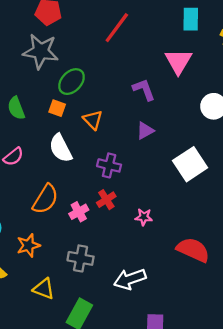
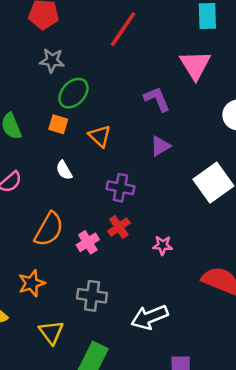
gray star: (41, 51) -> (52, 61), moved, size x0.6
white semicircle: (61, 148) -> (64, 170), size x0.6
yellow triangle: (44, 289) -> (51, 332), turned 35

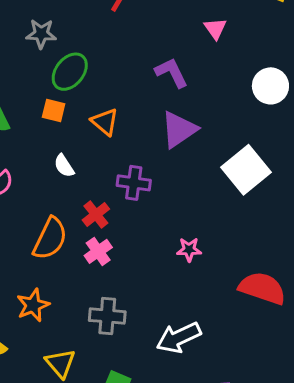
pink triangle: (195, 65) -> (215, 29), size x0.6
purple triangle: (160, 146) -> (179, 129), size x1.5
red cross: (119, 227) -> (96, 214), moved

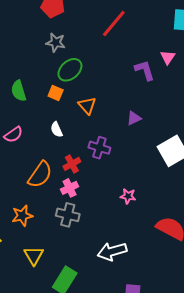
purple L-shape: (172, 73) -> (145, 70), moved
purple triangle: (179, 129) -> (134, 118), size x0.6
gray cross: (107, 316) -> (68, 215), moved

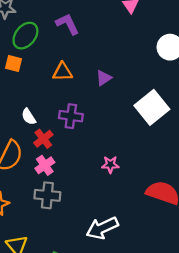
purple L-shape: (145, 70) -> (68, 24), moved
orange triangle: (87, 106) -> (63, 72), moved, turned -42
white semicircle: (57, 130) -> (29, 117), moved

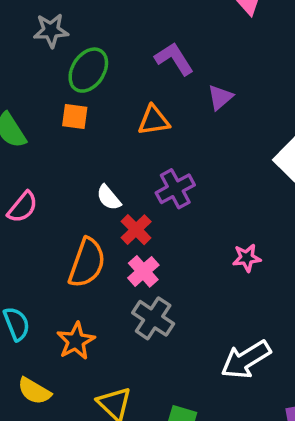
purple L-shape: (68, 24) -> (174, 59), moved
purple triangle: (104, 78) -> (220, 97), moved
purple cross: (71, 116) -> (175, 189), turned -30
gray cross: (47, 195) -> (153, 318), turned 35

